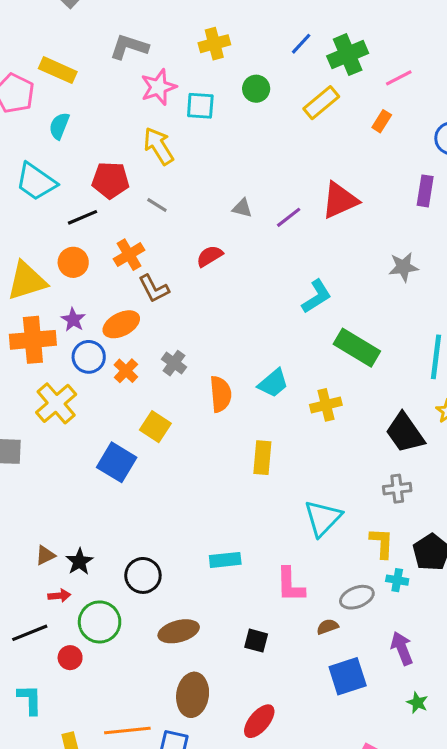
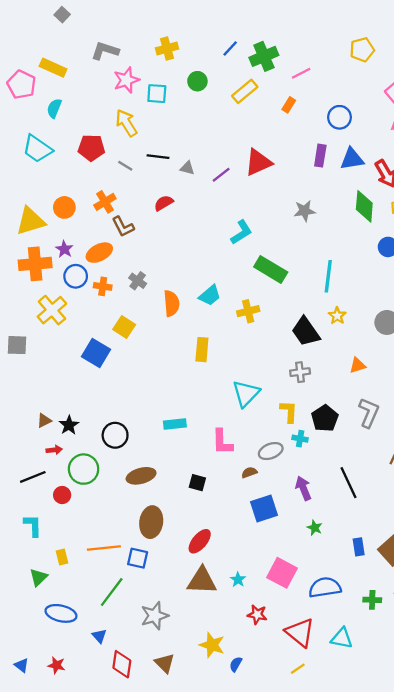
black line: (83, 217) -> (158, 157), moved, turned 30
orange cross: (126, 371) -> (103, 286), turned -36

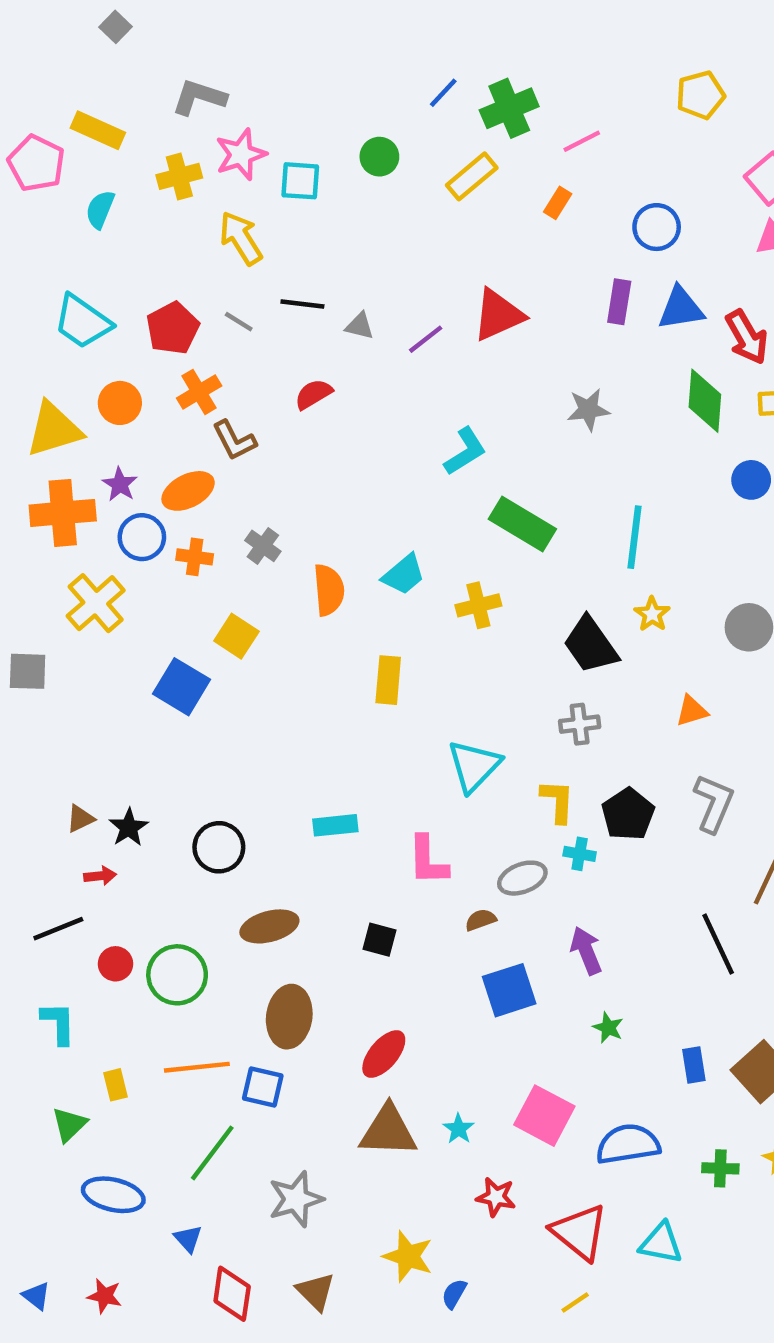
yellow cross: (167, 48) -> (179, 176), moved
red pentagon: (91, 148) -> (173, 328), moved, turned -30
cyan trapezoid: (37, 149) -> (82, 322), moved
green circle: (84, 469) -> (177, 975), moved
black line: (349, 483) -> (718, 944), moved

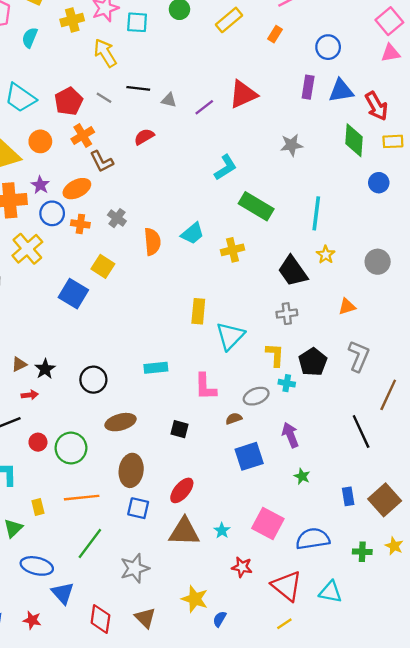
yellow rectangle: (388, 680) -> (198, 311), moved
blue square: (263, 1087) -> (138, 508), moved
blue triangle: (188, 1239) -> (63, 593), moved, size x1.5

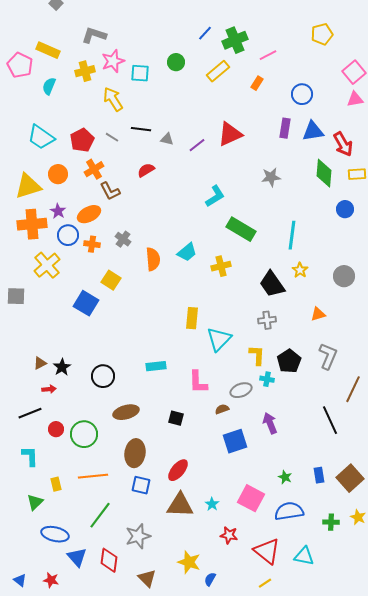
green star: (302, 476) -> (285, 477), moved
red diamond: (100, 619) -> (109, 560), moved

